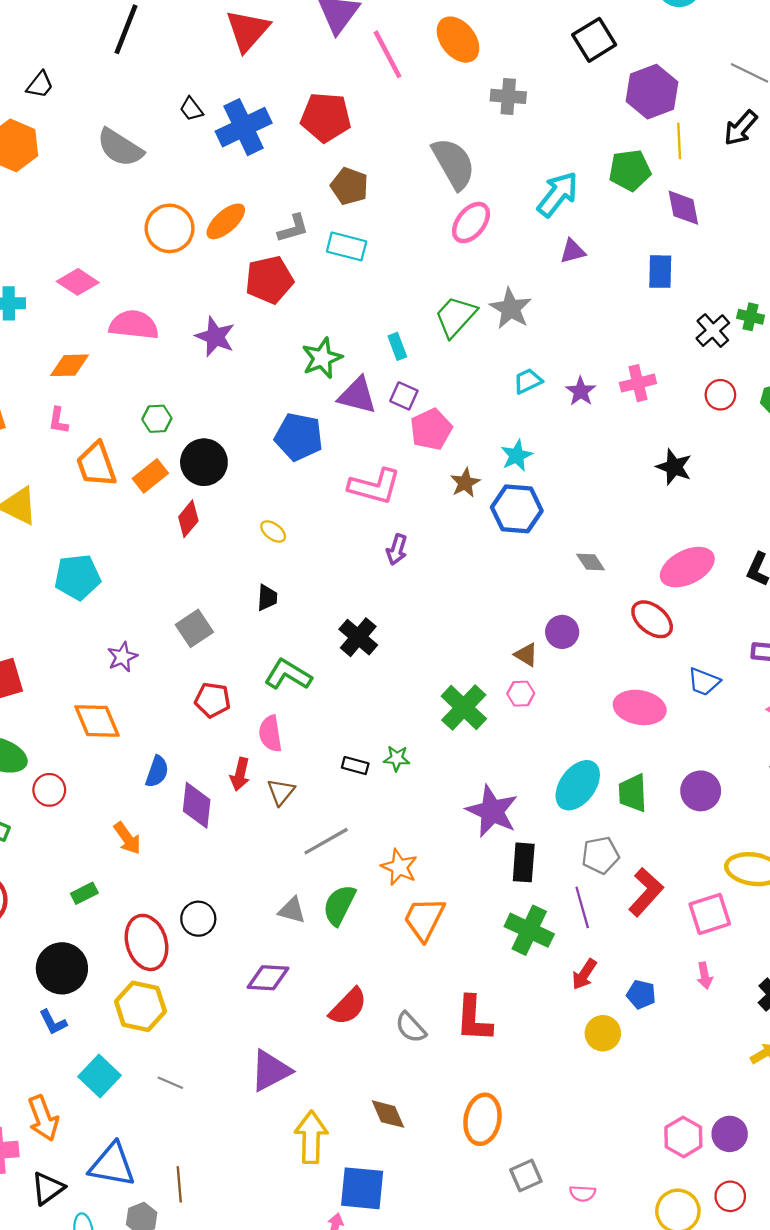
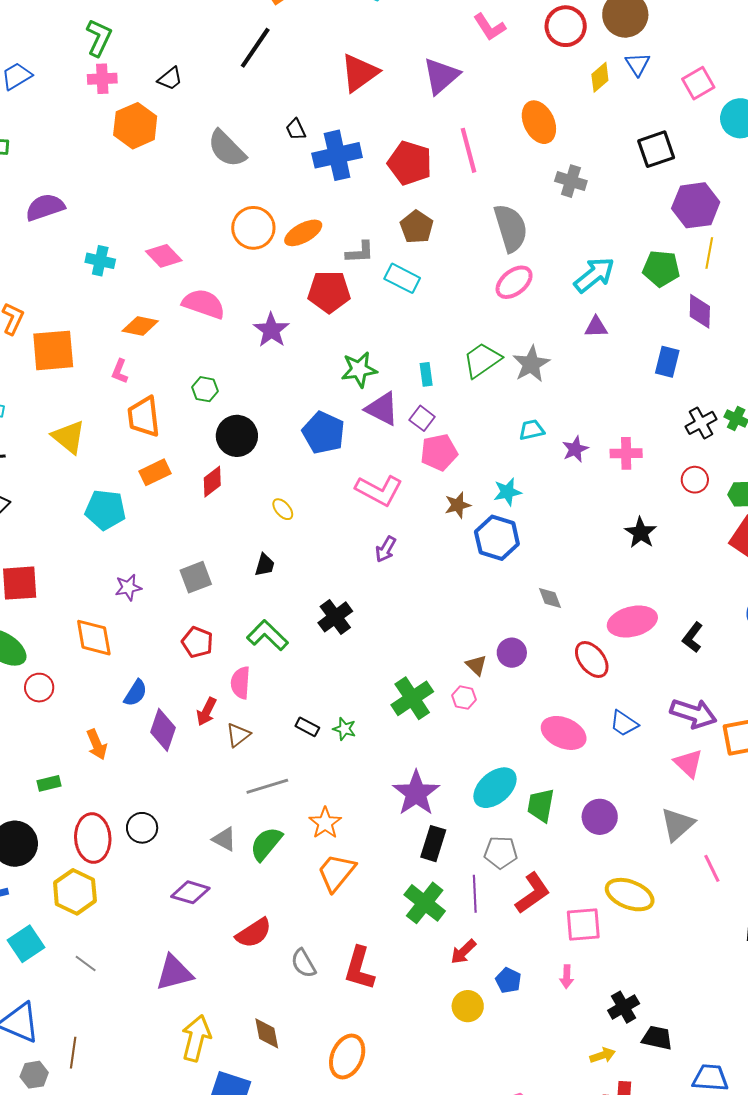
pink line: (387, 54) -> (469, 150), moved
orange rectangle: (150, 476) -> (155, 472), moved

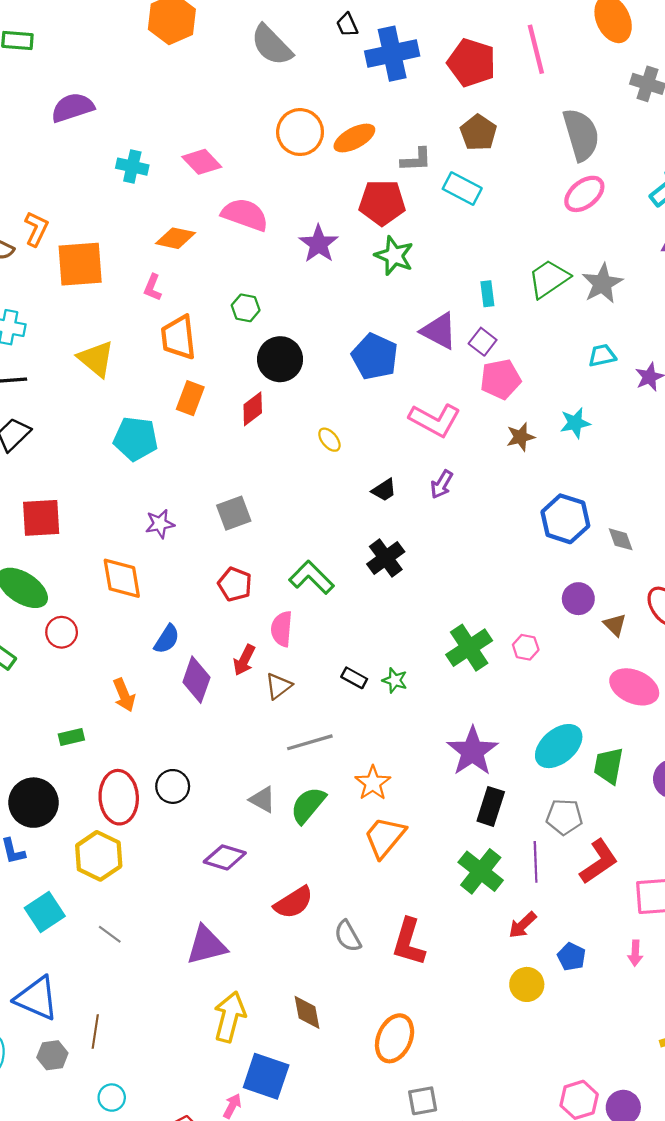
green star: (359, 370) -> (394, 256), moved, turned 30
orange rectangle: (155, 472) -> (190, 398), turned -44
blue hexagon: (497, 538) -> (565, 519), moved
black trapezoid: (265, 565) -> (384, 490), moved, turned 40
brown triangle: (476, 665) -> (615, 625), moved

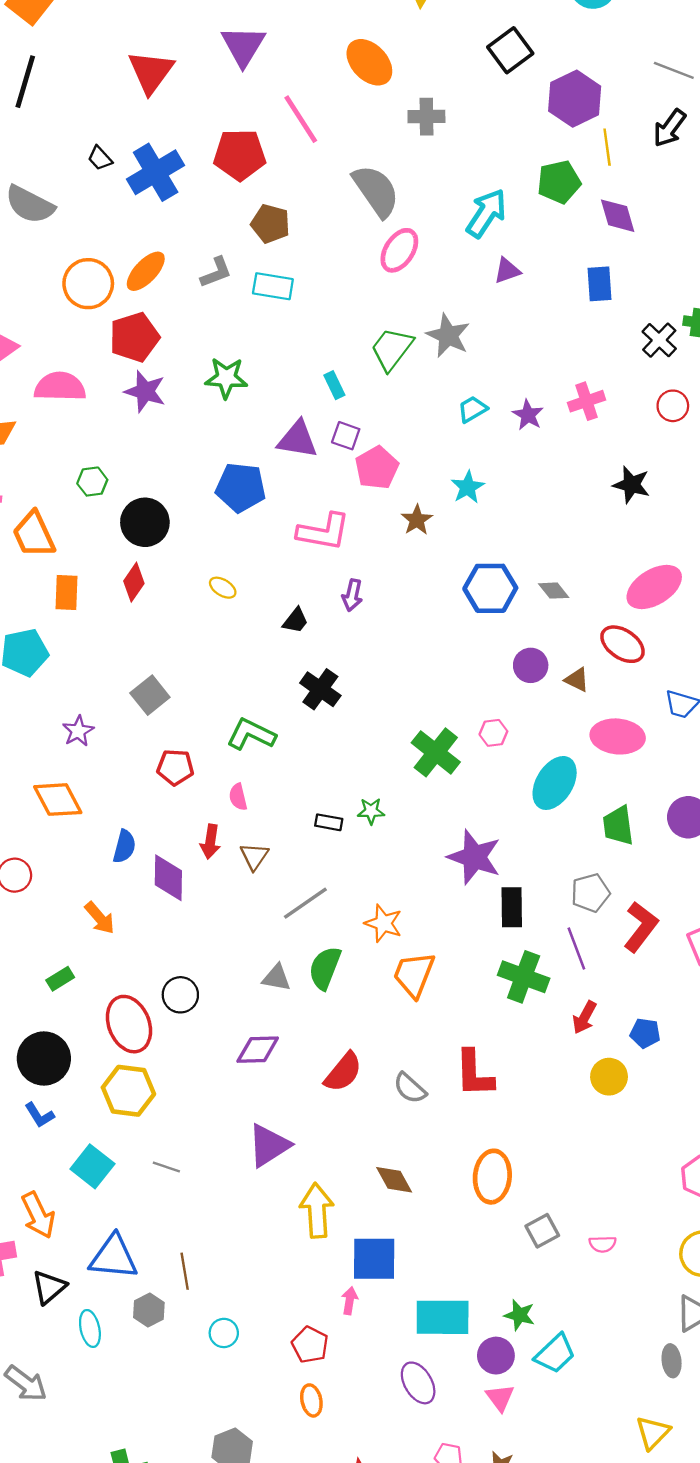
red pentagon: (382, 203) -> (134, 337), moved
pink semicircle: (282, 629) -> (238, 797), size x0.7
cyan ellipse: (559, 746) -> (555, 783), moved

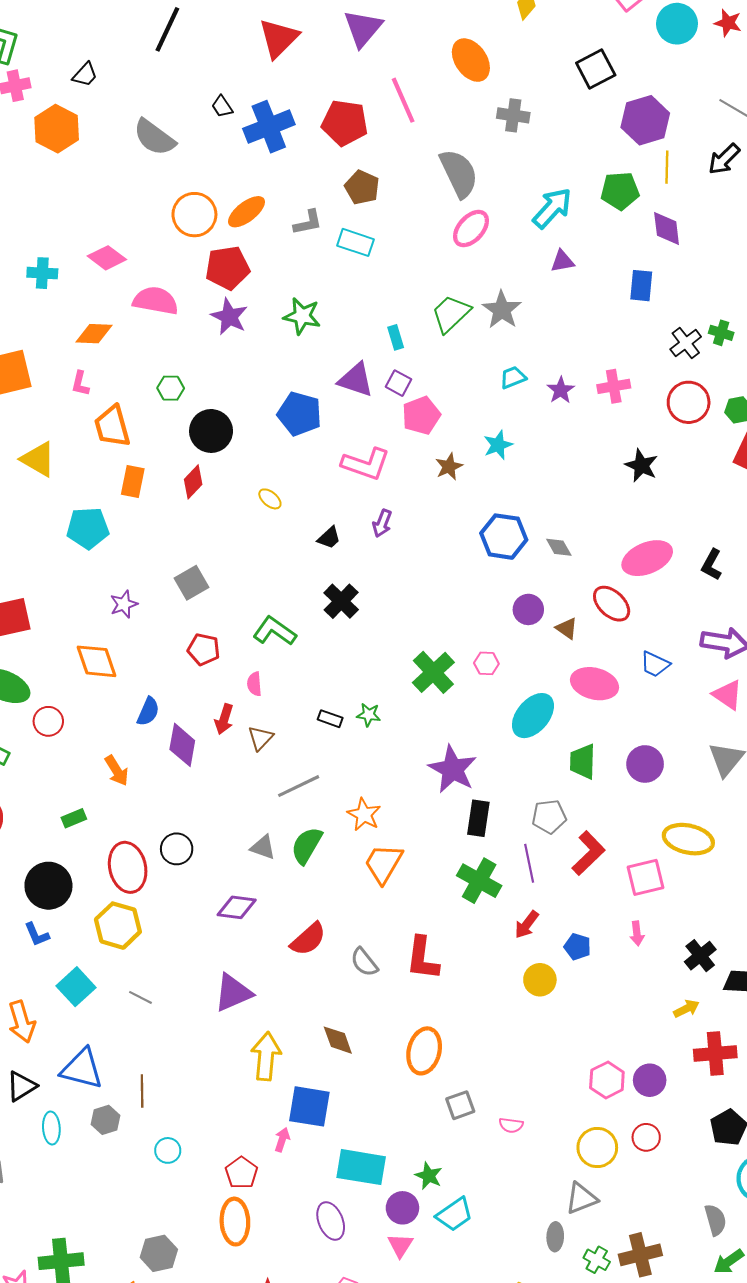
red circle: (673, 406) -> (689, 402), size x1.5
orange ellipse: (311, 1400) -> (235, 1222), size x1.6

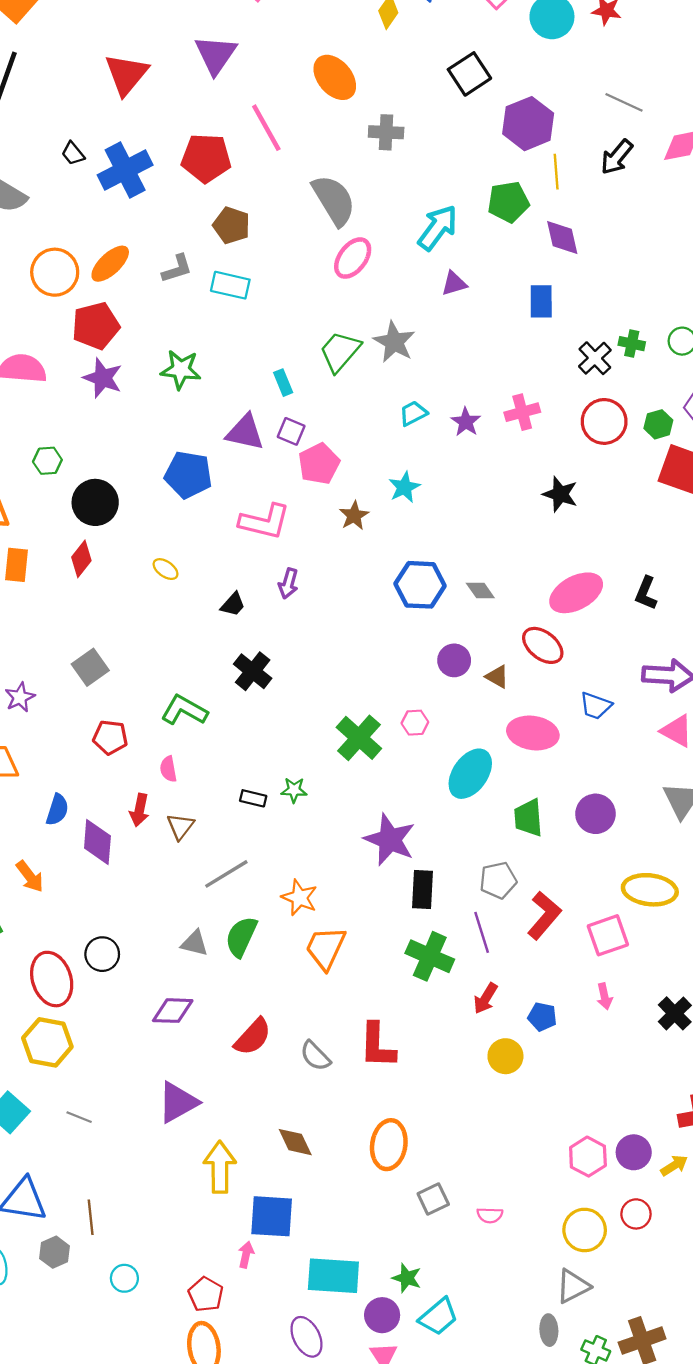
yellow arrow: (686, 1009) -> (674, 1165), moved

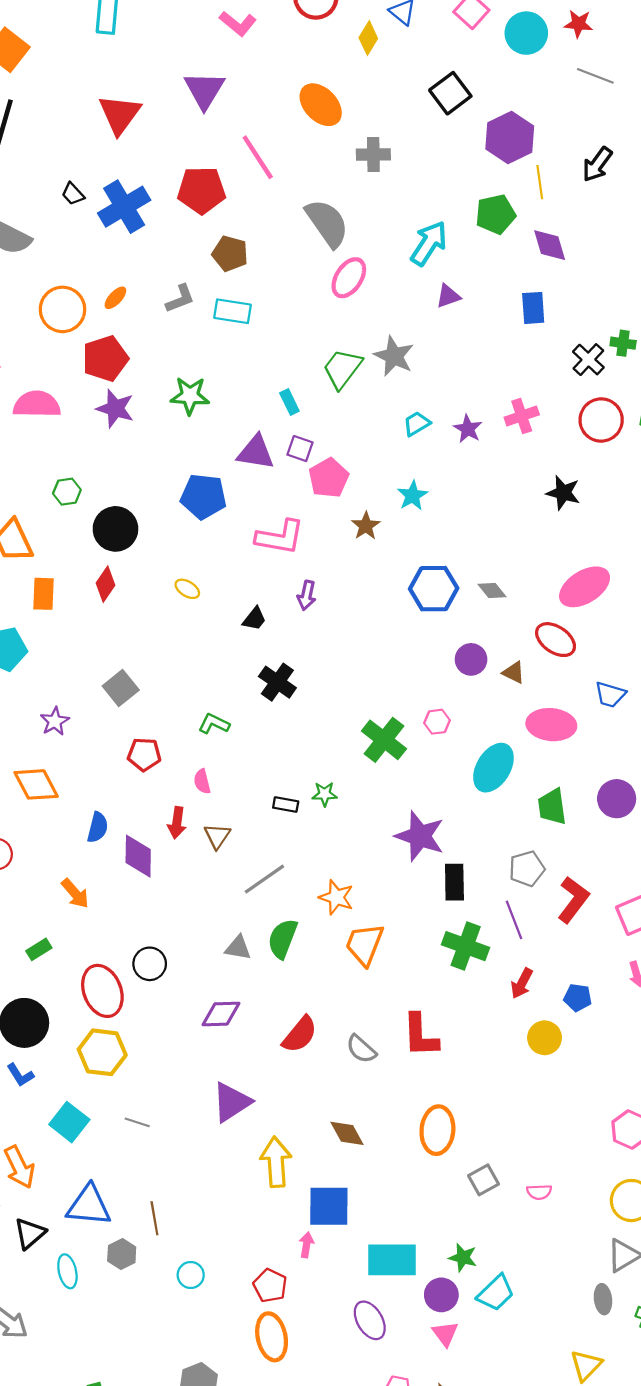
gray line: (624, 102) -> (595, 76), moved
orange ellipse: (110, 264) -> (115, 298), size x0.6
green L-shape: (184, 710) -> (214, 724), size x0.7

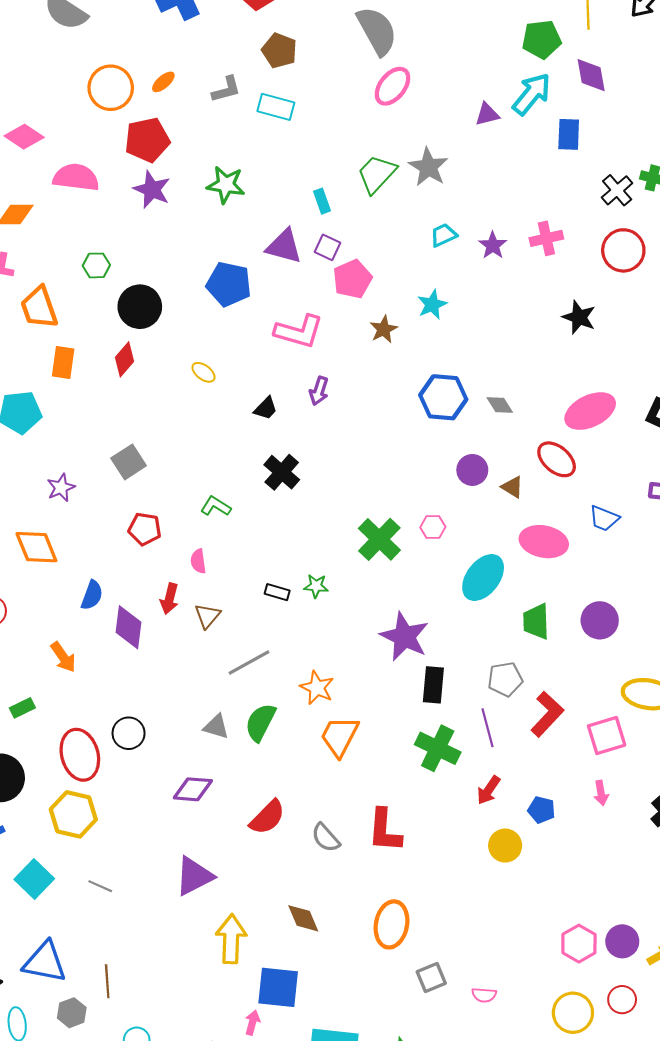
cyan arrow: (429, 243) -> (532, 94), moved

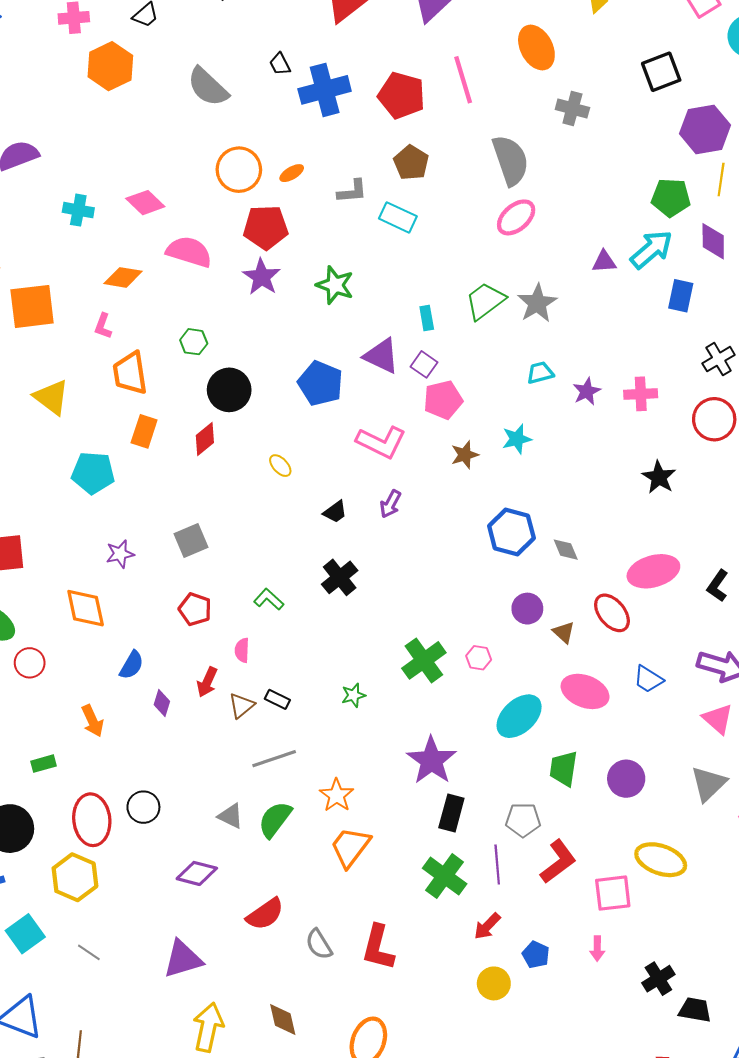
green star: (316, 586) -> (353, 695), turned -30
black rectangle: (277, 592) -> (277, 699), moved
purple diamond: (128, 627) -> (162, 703), size x0.6

